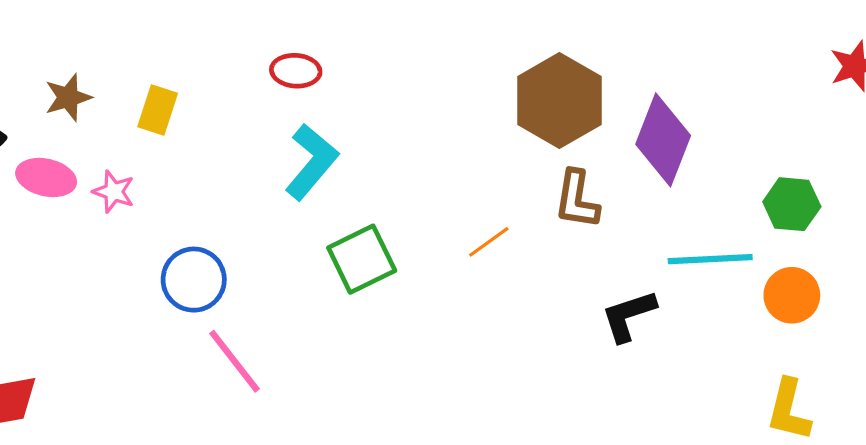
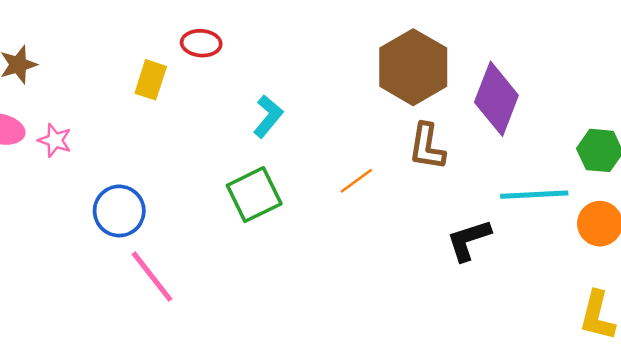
yellow rectangle: (158, 110) -> (151, 80), moved
cyan L-shape: (311, 162) -> (268, 116), moved, size x0.7

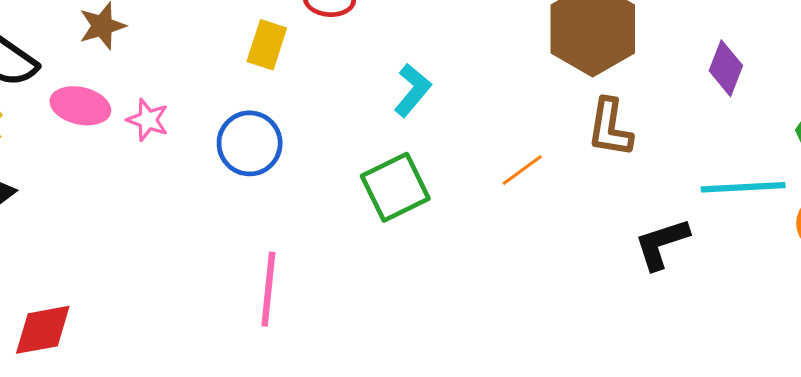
purple diamond: (496, 99) -> (726, 68), moved, size x0.6
blue circle: (119, 211) -> (250, 143), moved
pink line: (152, 277) -> (268, 289), turned 44

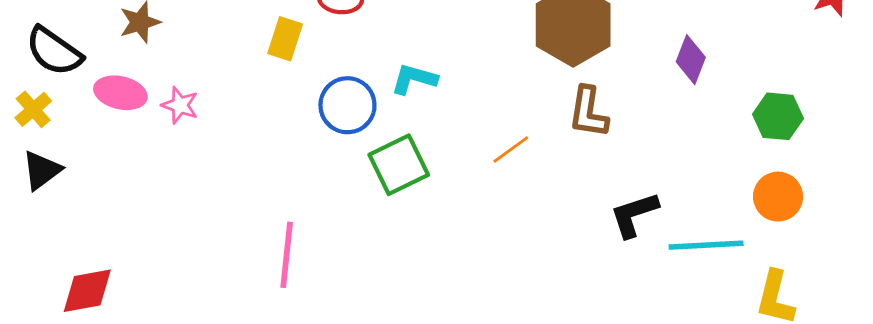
cyan L-shape: (413, 90) -> (414, 79), turned -114
blue circle: (250, 143) -> (347, 105), moved
cyan line: (743, 187) -> (706, 245), moved

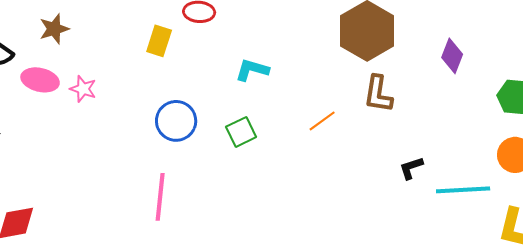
blue circle: (347, 105) -> (176, 121), moved
green square: (399, 165) -> (241, 132), size x0.7
black L-shape: (634, 215) -> (411, 168), size x0.7

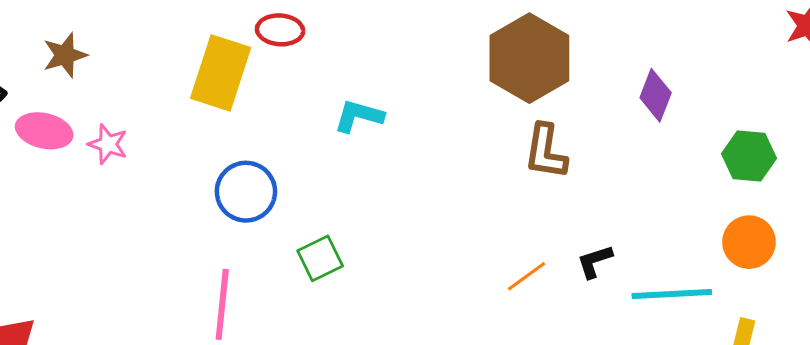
yellow rectangle: (159, 41) -> (221, 73), size x1.6
orange line: (322, 121) -> (526, 276), moved
green square: (241, 132) -> (320, 258), moved

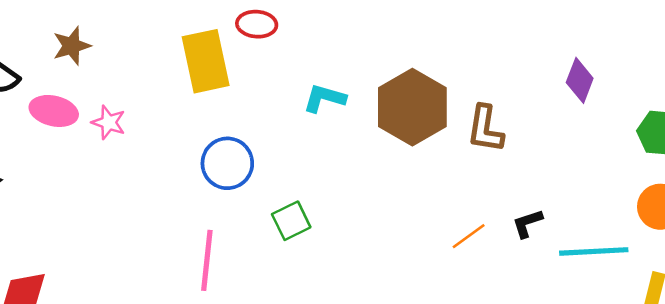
brown hexagon: (529, 58) -> (412, 107), moved
yellow rectangle: (221, 73) -> (206, 61), turned -30

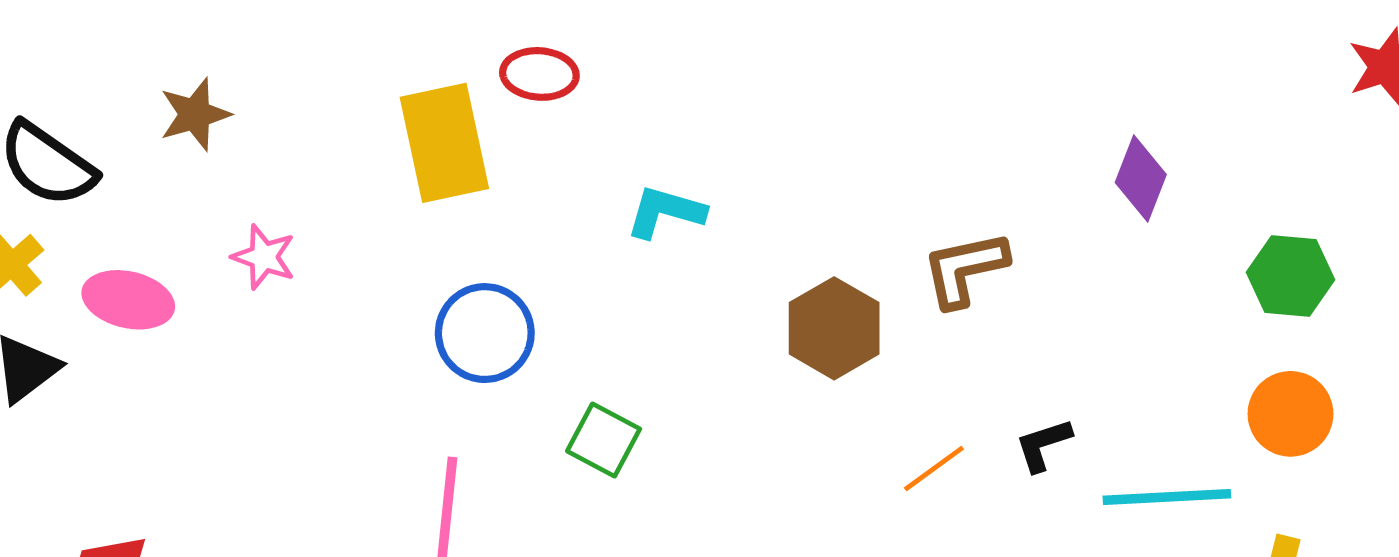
brown hexagon: (412, 107) -> (834, 328), moved, size x0.7
pink ellipse: (54, 111) -> (128, 300), moved
brown L-shape: (485, 129) -> (965, 269), turned 69
green square: (291, 221) -> (604, 440), turned -36

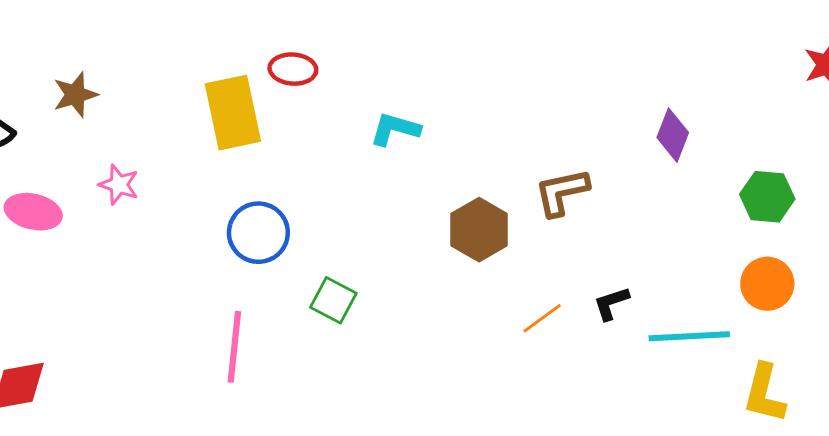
cyan L-shape: (665, 212) -> (395, 129), moved

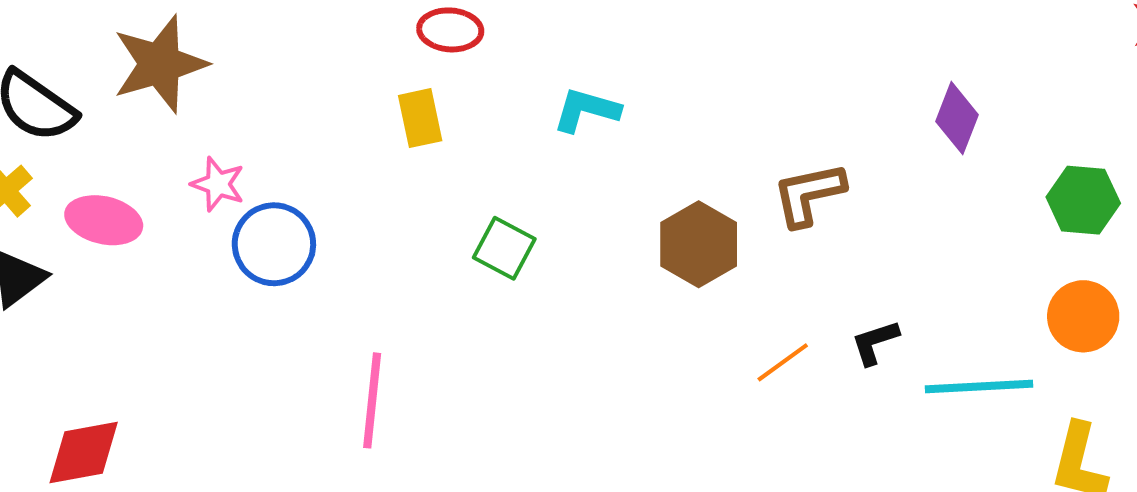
brown star: (75, 95) -> (160, 64), size x1.6
yellow rectangle: (233, 113) -> (420, 118), moved, size x0.6
blue circle: (258, 233) -> (274, 244), moved
green square: (333, 300) -> (504, 248), moved

